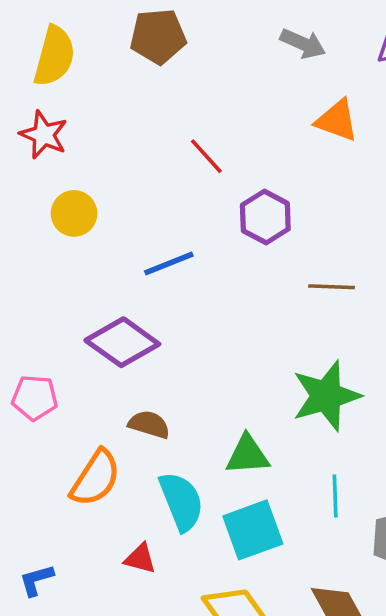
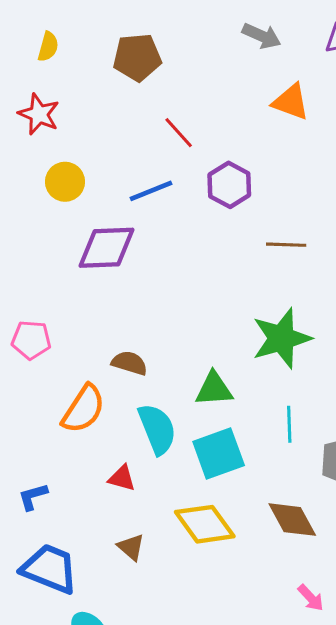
brown pentagon: (158, 36) -> (137, 57), moved
yellow semicircle: (54, 56) -> (48, 47), size x0.6
blue line: (169, 264) -> (151, 191), moved
purple diamond: (122, 342) -> (106, 248), moved, turned -38

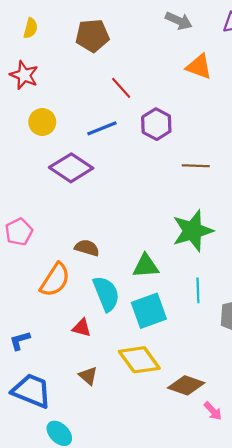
purple diamond: (106, 248) -> (71, 168), turned 36
pink pentagon: (31, 340) -> (19, 232), turned -30
brown diamond: (292, 520) -> (186, 385), moved, turned -42

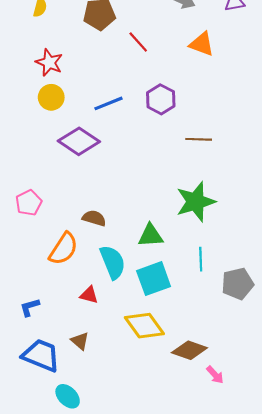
red star: (24, 75) -> (49, 62), moved
red line: (121, 88) -> (138, 42), moved
brown triangle: (88, 376) -> (80, 341), moved

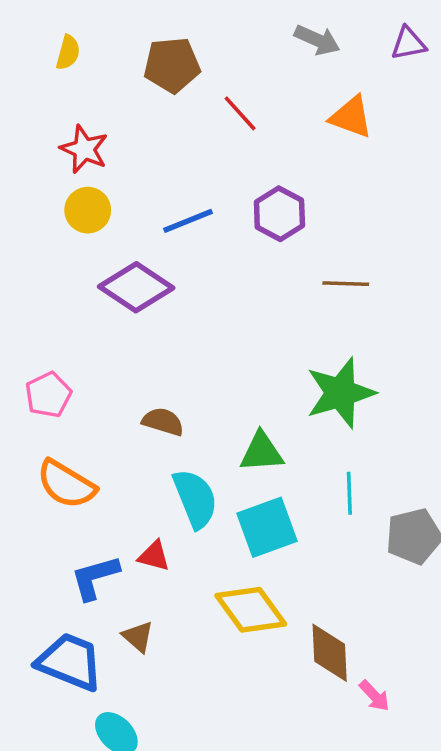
orange semicircle: (63, 249) -> (66, 484), moved, turned 88
blue L-shape: (30, 307) -> (95, 577), moved, size x1.4
brown diamond: (189, 350) -> (330, 653), turned 68

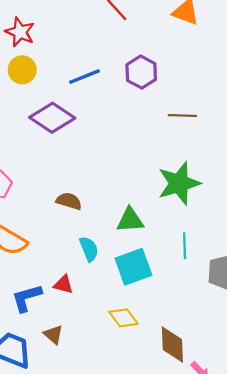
cyan semicircle: (195, 499) -> (89, 249), size x0.7
yellow diamond: (251, 610) -> (123, 318), size x0.7

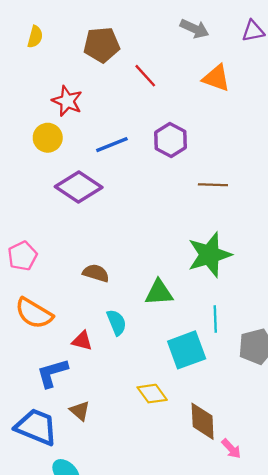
red star: (20, 32) -> (67, 101), moved
cyan square: (133, 267) -> (187, 350), moved
red triangle: (63, 284) -> (82, 341), moved

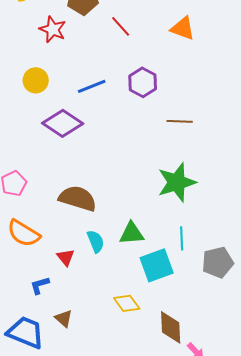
red star: (67, 101) -> (53, 29), moved
brown semicircle: (96, 273) -> (78, 198), size x1.6
green triangle: (159, 293) -> (132, 233), moved
red triangle: (82, 341) -> (66, 257), turned 36
blue L-shape: (52, 373) -> (40, 285), size x0.7

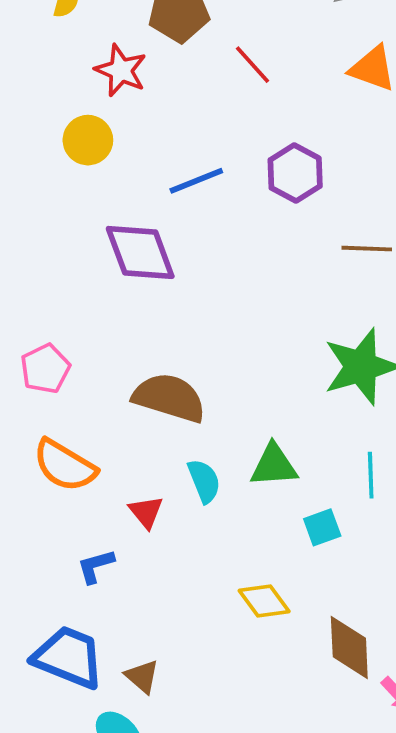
yellow circle: (36, 80) -> (88, 140), moved
purple diamond: (63, 123) -> (140, 252), turned 36
cyan square: (157, 265) -> (322, 527), size x0.6
brown triangle: (64, 318) -> (142, 677), moved

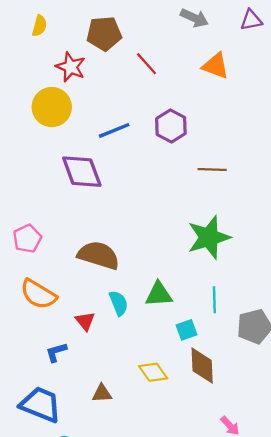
yellow circle: (88, 140) -> (52, 107), size x1.4
brown diamond: (349, 648) -> (202, 366), moved
brown triangle: (142, 677) -> (102, 393), moved, turned -45

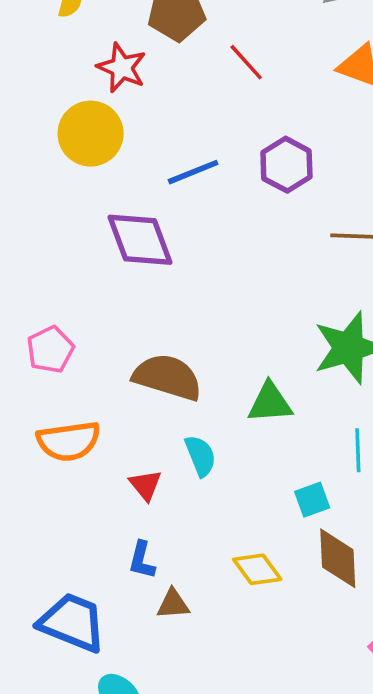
orange semicircle: (38, 294) -> (69, 441), turned -39
green triangle: (159, 294) -> (270, 403), moved
blue L-shape: (56, 352) -> (142, 560), moved, turned -60

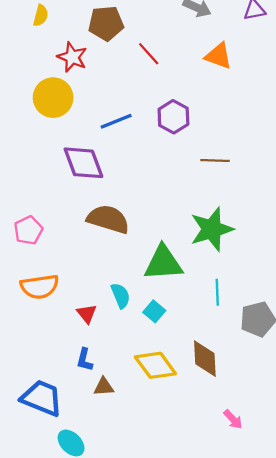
brown semicircle: (167, 377) -> (108, 219), moved
green triangle: (270, 403) -> (163, 263), size x1.4
cyan square: (312, 500) -> (154, 311), moved, turned -30
yellow diamond: (257, 569) -> (155, 365), size x1.4

